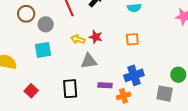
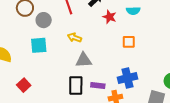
red star: (96, 37) -> (109, 17), moved
black rectangle: (70, 89) -> (76, 86), moved

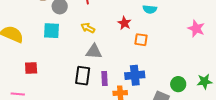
red star: (109, 17) -> (124, 23), moved
red square: (24, 85) -> (31, 68), turned 32
purple rectangle: (98, 85) -> (104, 79), turned 72

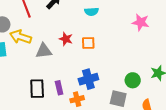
red star: (124, 23) -> (66, 39), moved
yellow arrow: (88, 28) -> (20, 37), moved, size x1.5
gray triangle: (94, 52) -> (44, 51), moved

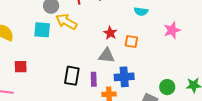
pink star: (141, 22) -> (172, 30), moved, turned 30
gray triangle: (44, 51) -> (107, 56), moved

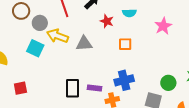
cyan square: (42, 30) -> (35, 48), turned 30
red star: (110, 33) -> (107, 21), moved
gray triangle: (107, 56) -> (84, 43), moved
purple rectangle: (94, 79) -> (95, 88), turned -72

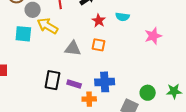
gray triangle: (84, 43) -> (73, 48), moved
orange square: (125, 44) -> (98, 45), moved
cyan square: (35, 48) -> (23, 34), turned -30

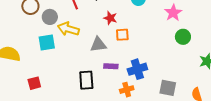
red star: (99, 21) -> (110, 18), moved
purple rectangle: (74, 84) -> (111, 66), moved
green circle: (148, 93) -> (183, 37), moved

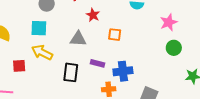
red star: (110, 18) -> (93, 15), moved
yellow arrow: (68, 29) -> (42, 52), moved
gray triangle: (98, 45) -> (78, 39), moved

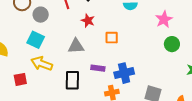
cyan square: (39, 28) -> (36, 40), turned 30

